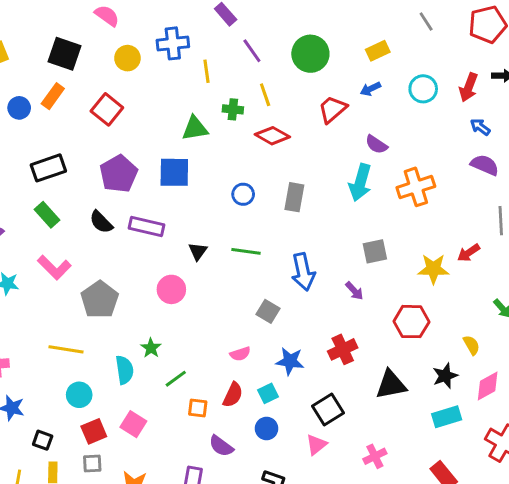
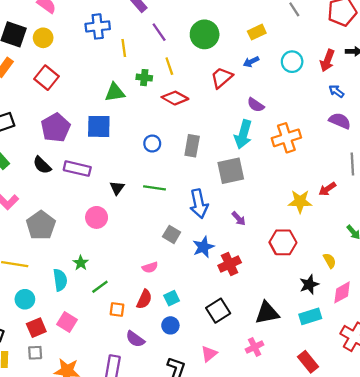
yellow circle: (127, 58) -> (43, 38), moved
gray square: (375, 251) -> (231, 171), moved, size x1.4
blue star: (290, 361) -> (203, 247), moved, turned -30
black triangle: (391, 385) -> (267, 313), moved
pink triangle: (316, 445) -> (209, 354), moved

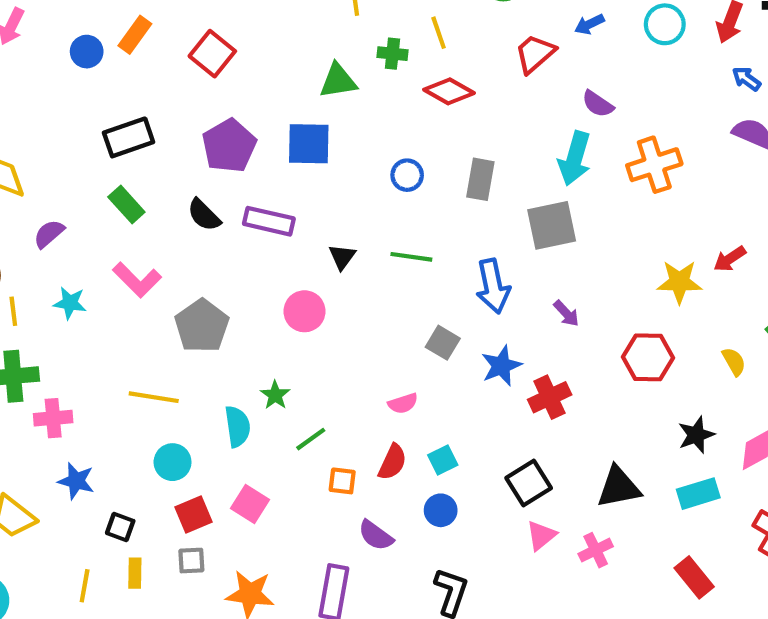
yellow semicircle: (330, 261) -> (734, 362), moved
pink triangle: (209, 354) -> (541, 535), moved

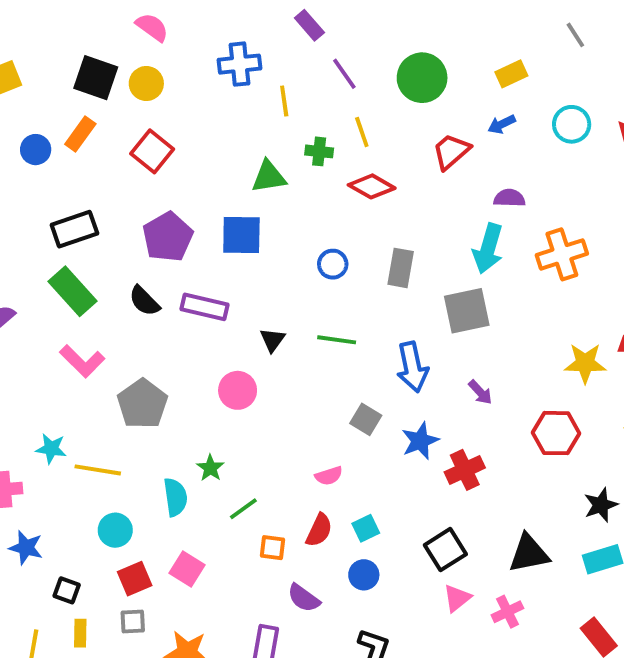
purple semicircle: (598, 104) -> (509, 198), turned 148
green rectangle: (126, 204) -> (73, 291), size x1.4
cyan star: (70, 303) -> (51, 449), moved

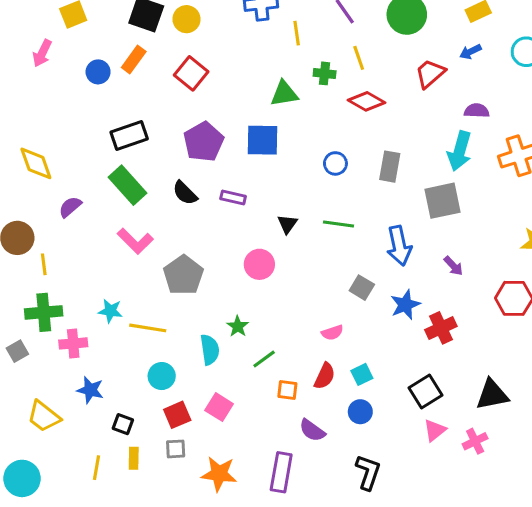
purple rectangle: (205, 307) -> (233, 198), size x0.7

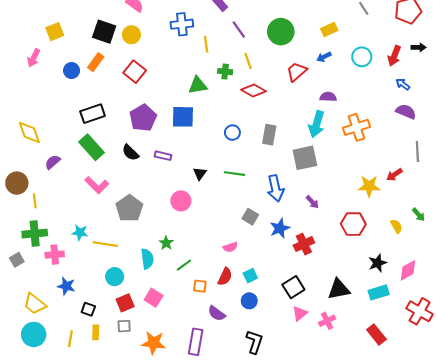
cyan circle: (22, 478) -> (34, 334), moved

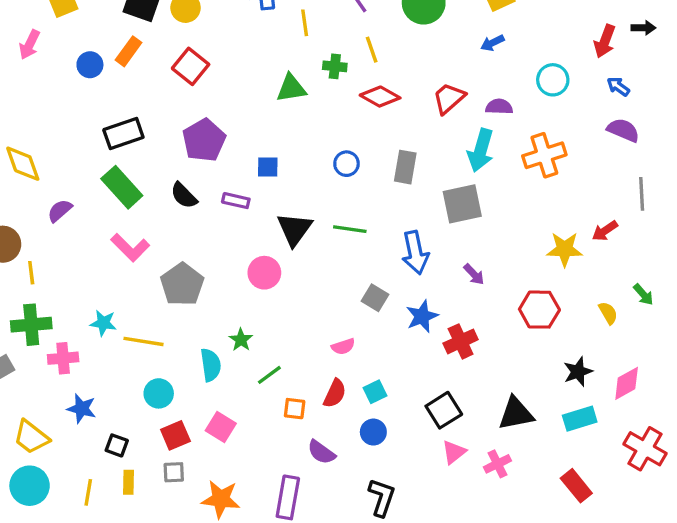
cyan circle: (362, 57) -> (553, 80), moved
red trapezoid: (297, 72) -> (449, 98), moved
blue square: (183, 117) -> (268, 167), moved, size x0.6
black triangle: (200, 174) -> (295, 229), size x1.6

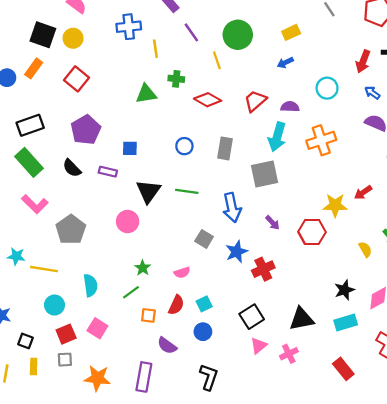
yellow line: (372, 50) -> (217, 60), moved
red hexagon: (539, 310) -> (312, 232), moved
green star: (241, 340) -> (143, 268), moved

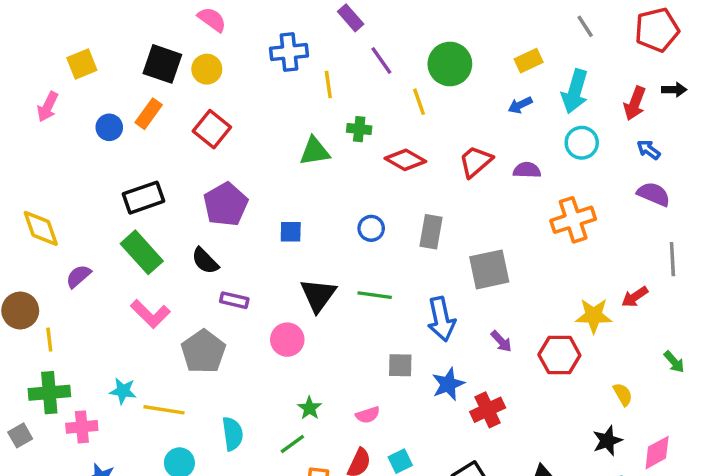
cyan arrow: (277, 137) -> (575, 91), moved
purple rectangle: (108, 172) -> (234, 300), moved
gray square: (204, 239) -> (400, 365), turned -30
yellow semicircle: (365, 249) -> (623, 394), moved

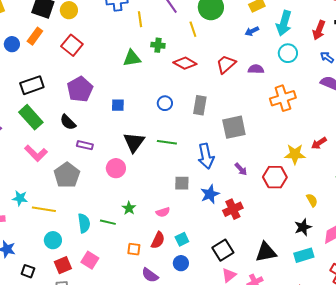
green line: (292, 444) -> (108, 222), moved, turned 49

